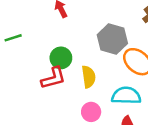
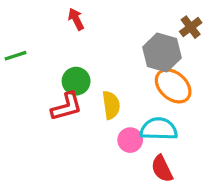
gray hexagon: (112, 39) -> (162, 53), moved
pink circle: (91, 112) -> (130, 140), moved

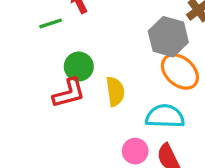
green line: (16, 56) -> (51, 23), moved
pink circle: (130, 140) -> (135, 151), moved

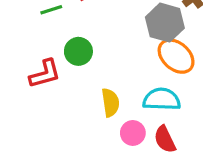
yellow semicircle: (115, 91) -> (110, 103), moved
red L-shape: (69, 93) -> (45, 74), moved

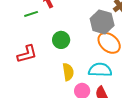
green circle: (78, 51) -> (61, 40), moved

